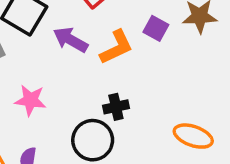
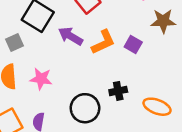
purple square: (156, 28) -> (133, 44), moved
black cross: (116, 107) -> (118, 91), moved

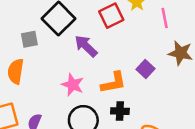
orange L-shape: (103, 42) -> (113, 83), moved
pink star: (41, 79) -> (73, 85), moved

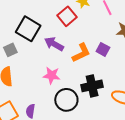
orange L-shape: (113, 83) -> (81, 53), moved
black cross: (120, 111) -> (92, 86), size x1.5

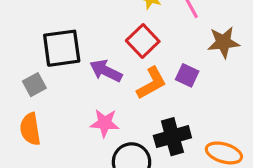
red square: (67, 16) -> (143, 41), moved
black square: (28, 29) -> (62, 48), turned -35

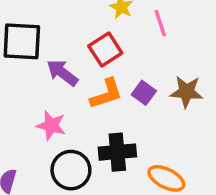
brown star: (223, 42) -> (186, 92), moved

